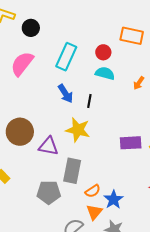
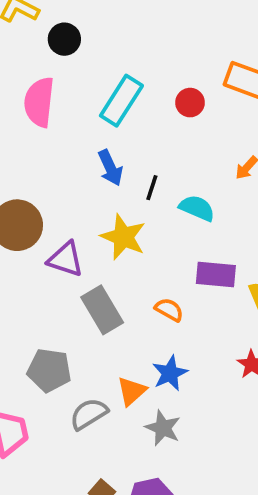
pink semicircle: (22, 64) -> (39, 102), turned -40
cyan semicircle: (105, 73) -> (197, 208), moved
gray rectangle: (72, 171) -> (102, 310), turned -50
orange semicircle: (93, 191) -> (169, 310), moved, turned -126
gray pentagon: (49, 192) -> (49, 370), moved

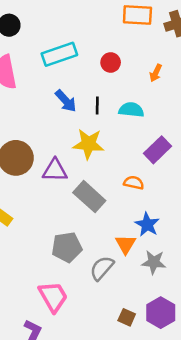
cyan rectangle: (121, 101) -> (59, 54), turned 56
red circle: (190, 103) -> (111, 62), moved
purple rectangle: (216, 274) -> (157, 150), turned -32

